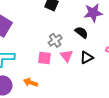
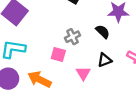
pink triangle: (67, 56) -> (83, 73), moved
orange arrow: (31, 83) -> (39, 79), size x1.5

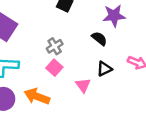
gray cross: (73, 37) -> (55, 46), moved
pink square: (58, 54) -> (54, 68), turned 32

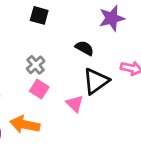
purple star: (114, 16) -> (112, 18), moved
black triangle: (104, 69) -> (96, 81), size x1.5

